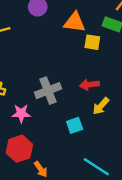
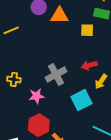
orange triangle: (75, 22) -> (59, 16), moved
cyan square: (75, 125) -> (81, 100), size x1.5

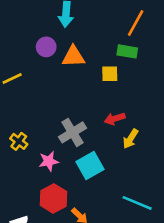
yellow cross: (14, 79) -> (19, 141), turned 32
cyan square: (81, 100) -> (90, 165), moved

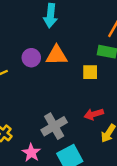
purple circle: (46, 47) -> (31, 58), moved
pink star: (49, 161) -> (31, 153), turned -30

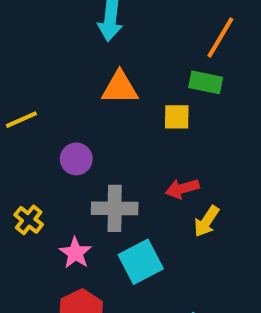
purple circle: (31, 58) -> (76, 159), moved
gray cross: (54, 126) -> (115, 208), turned 30

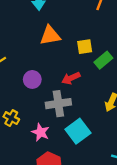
green rectangle: (206, 82) -> (103, 60), moved, turned -42
red arrow: (182, 188) -> (71, 78), moved

